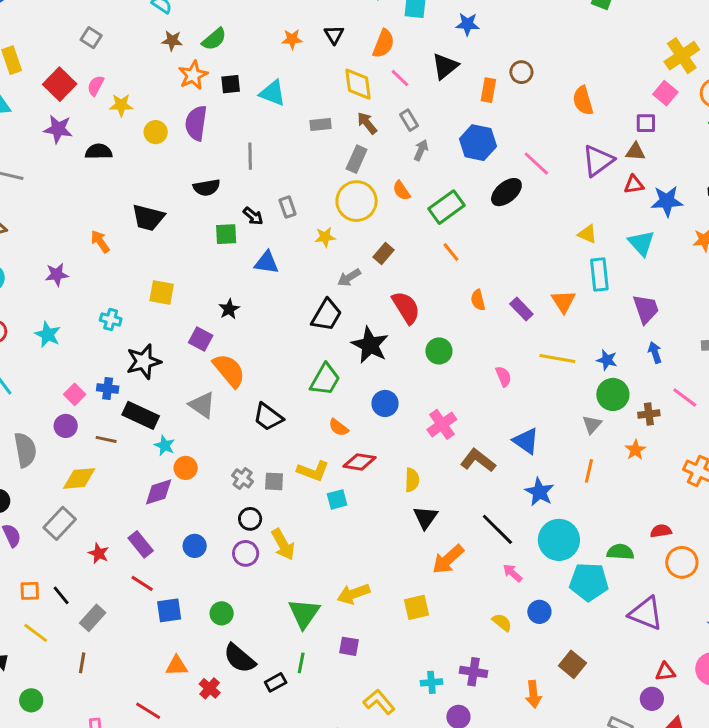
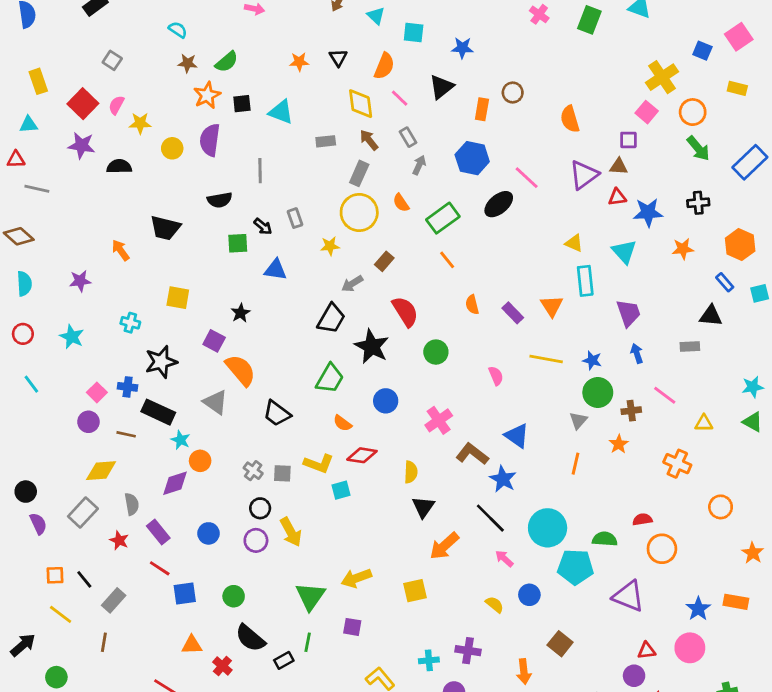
gray semicircle: (25, 450) -> (132, 504), moved, size x0.7
blue star: (539, 492) -> (503, 479), moved

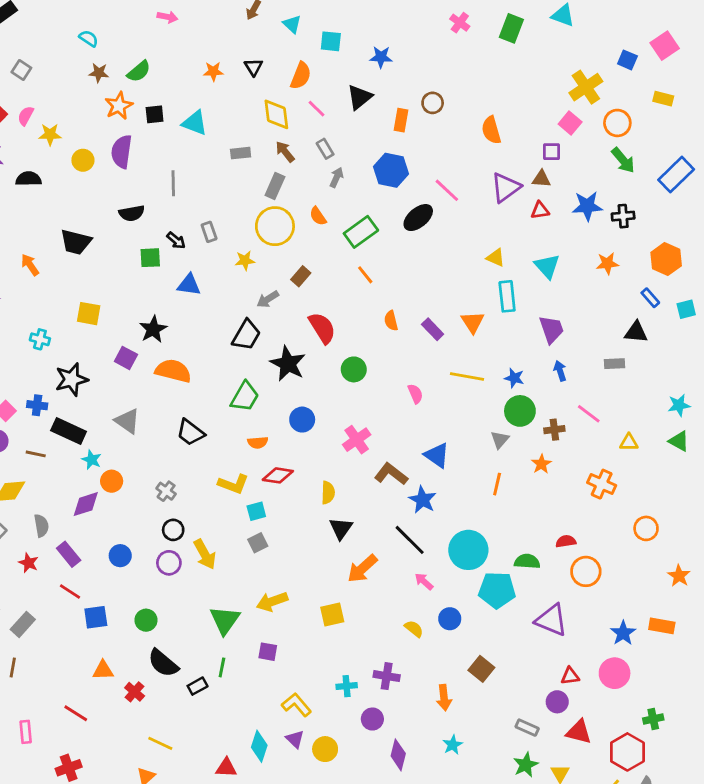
blue star: (648, 212) -> (587, 206), moved
black star: (241, 313) -> (153, 329), size x1.4
orange semicircle: (241, 370) -> (173, 371), moved, turned -36
orange semicircle: (342, 423) -> (258, 442), turned -42
gray square: (282, 473) -> (258, 543), moved, turned -30

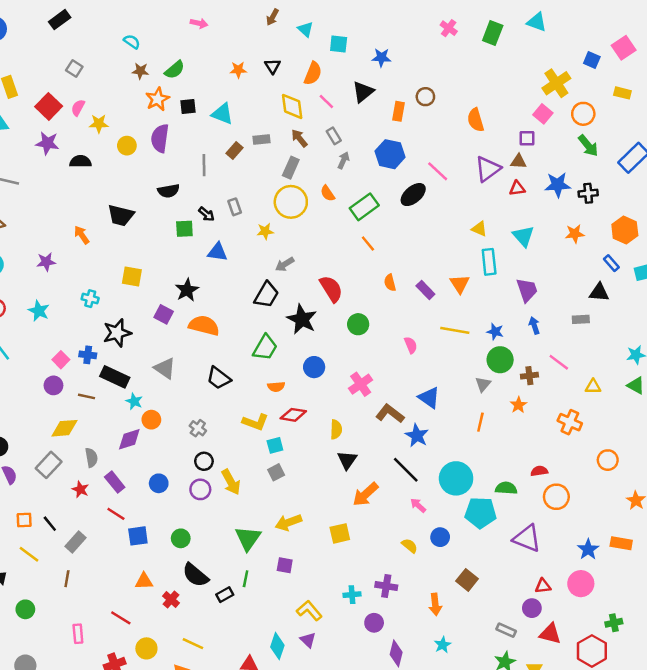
brown rectangle: (301, 276) -> (235, 150), moved
yellow circle: (325, 749) -> (146, 648), moved

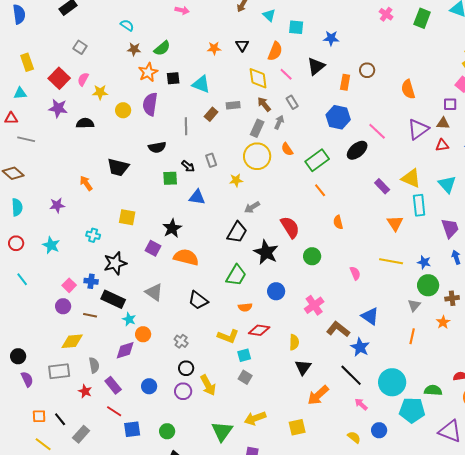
gray arrow: (343, 160) -> (279, 122), moved
yellow triangle: (479, 229) -> (411, 178), size x1.5
purple rectangle: (425, 290) -> (382, 186), moved
gray rectangle: (49, 465) -> (59, 371), turned 40
gray square: (276, 472) -> (245, 377), turned -32

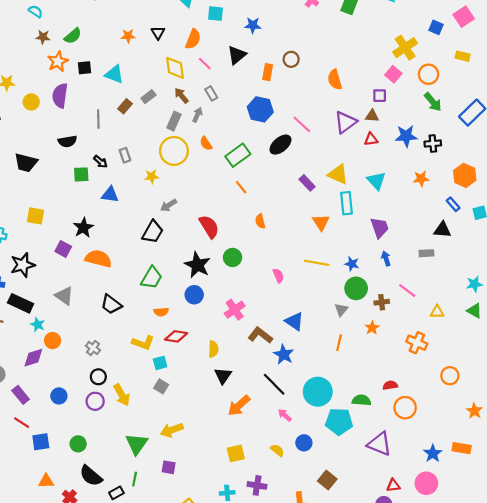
gray rectangle: (233, 105) -> (148, 97), turned -32
black star: (266, 252) -> (197, 265), moved
yellow square: (297, 427) -> (236, 453), moved

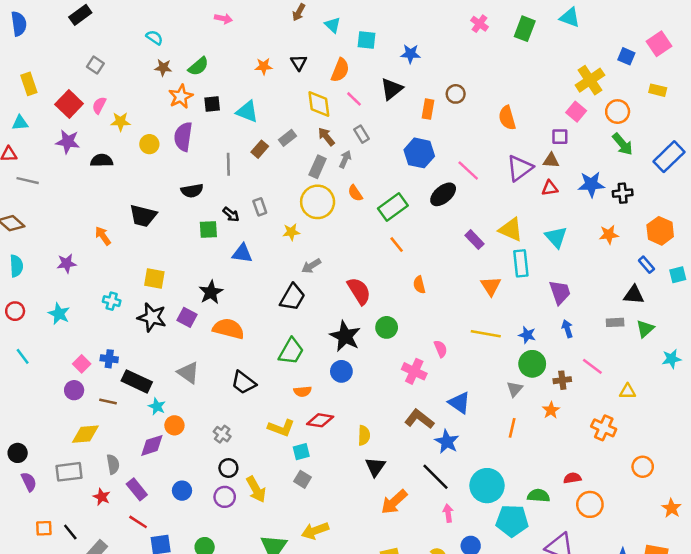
black star: (23, 265) -> (152, 317), moved, turned 30
pink cross: (235, 310) -> (414, 371), moved, turned -30
green triangle: (474, 311) -> (645, 329), moved, turned 49
pink arrow: (285, 415) -> (448, 513), turned 40

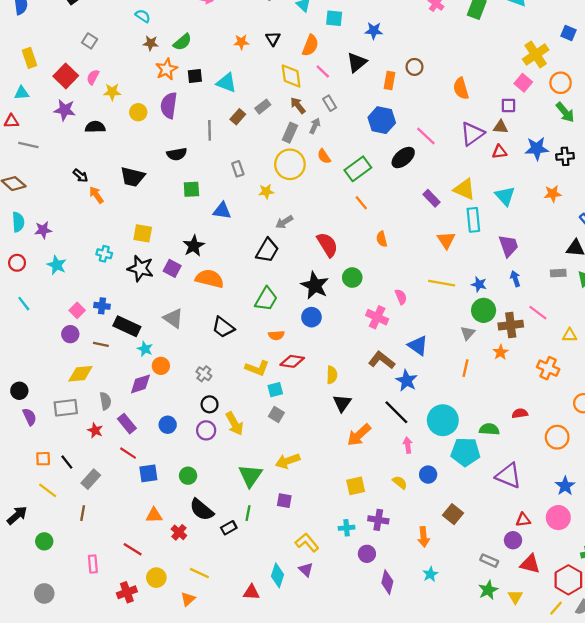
black arrow: (231, 214) -> (80, 176), moved
purple star: (67, 263) -> (43, 230), moved
brown cross: (562, 380) -> (511, 325), size x1.5
orange circle: (590, 504) -> (557, 437), moved

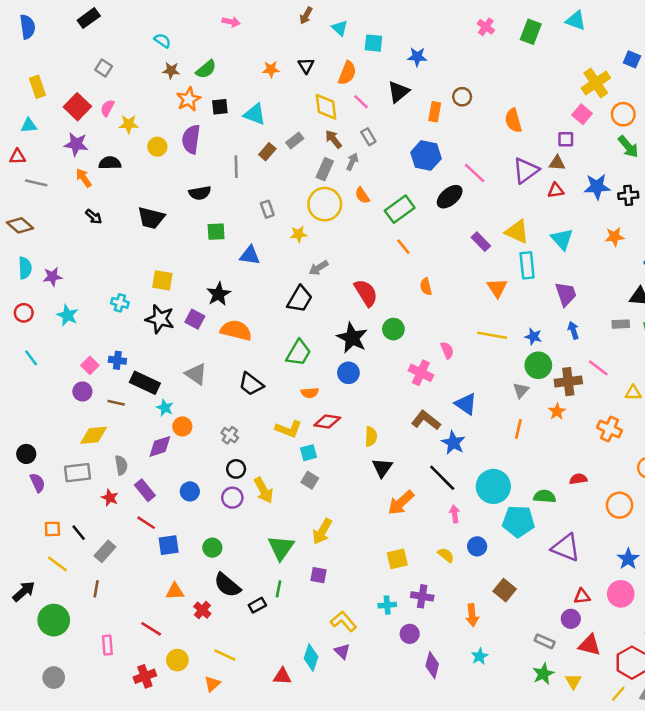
orange arrow: (96, 195) -> (84, 178), moved
yellow arrow: (288, 461) -> (322, 531), turned -40
green circle: (44, 541) -> (54, 620), size x1.6

